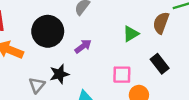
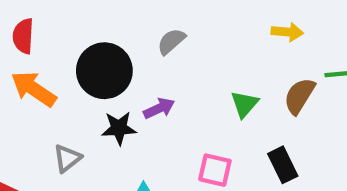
green triangle: (131, 34) -> (244, 104), turned -30
black star: (59, 74) -> (119, 128), moved

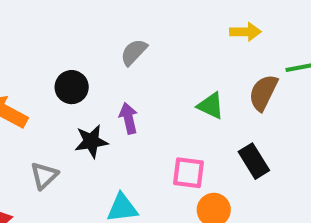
black circle: (104, 71) -> (72, 87), size x0.6
green triangle: (244, 104) -> (211, 106), turned -40
purple arrow: (159, 108) -> (128, 118), turned -72

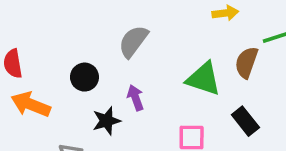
gray semicircle: (134, 52) -> (133, 41), size x1.4
green triangle: (211, 106) -> (204, 79), size x1.5

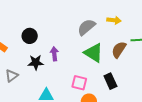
gray semicircle: (133, 41) -> (86, 27), moved

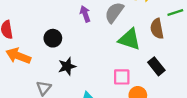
brown semicircle: (119, 50) -> (157, 29), turned -30
purple arrow: (54, 54) -> (85, 14), moved

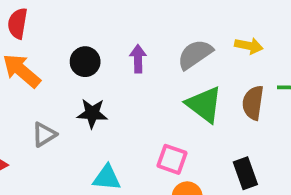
purple arrow: (85, 14) -> (138, 59), moved
black rectangle: (156, 66) -> (245, 173), moved

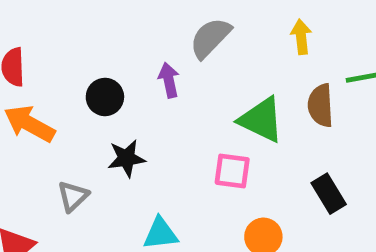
yellow arrow: (249, 46) -> (301, 37), turned -96
gray semicircle: (195, 54) -> (210, 38), moved
pink square: (172, 159) -> (232, 171), moved

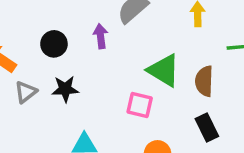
brown semicircle: (321, 105) -> (204, 81), moved
gray triangle: (73, 196) -> (26, 92), moved

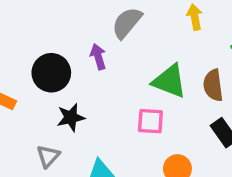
black circle: (54, 44) -> (51, 73), size x1.4
gray triangle: (26, 92) -> (48, 156), moved

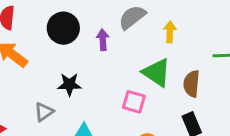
yellow arrow: (195, 17) -> (170, 32), moved
black circle: (51, 73) -> (63, 28), moved

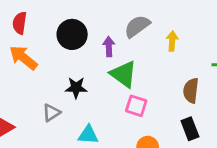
green triangle: (157, 73) -> (123, 74), moved

